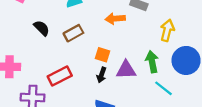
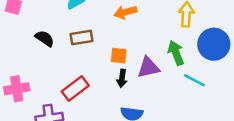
brown rectangle: (73, 33) -> (81, 38), turned 30

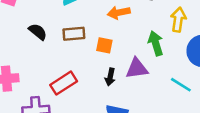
green arrow: (176, 53) -> (156, 43), moved
orange square: (119, 56) -> (104, 45), moved

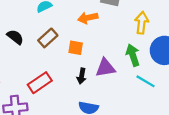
brown rectangle: (74, 34) -> (48, 38), turned -36
green arrow: (156, 43) -> (133, 55), moved

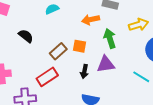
yellow arrow: (142, 23) -> (138, 25), turned 66
brown rectangle: (48, 38) -> (58, 51), moved
green arrow: (133, 55) -> (110, 38), moved

